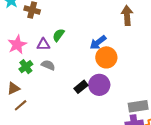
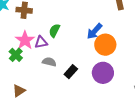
pink star: (17, 45) -> (25, 40), moved
green cross: (26, 67) -> (16, 55), moved
black rectangle: (81, 87) -> (71, 72), moved

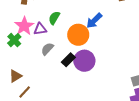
orange circle: (105, 45) -> (78, 35), moved
gray semicircle: (49, 62) -> (47, 49), turned -64
purple circle: (103, 73) -> (84, 61), moved

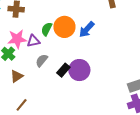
pink star: (24, 26) -> (17, 39), turned 30
orange circle: (78, 35) -> (64, 27), moved
brown triangle: (15, 76) -> (17, 76), moved

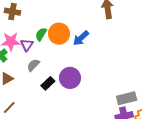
purple triangle: (33, 41) -> (27, 45), turned -48
black rectangle: (63, 70) -> (48, 83), moved

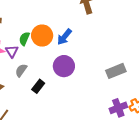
purple circle: (70, 78) -> (64, 66), moved
gray rectangle: (127, 98) -> (116, 71), moved

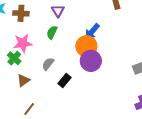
orange circle: (42, 36) -> (86, 46), moved
purple triangle: (12, 51) -> (58, 11), moved

